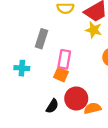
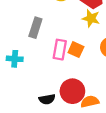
orange square: (61, 75) -> (76, 50), moved
black semicircle: (52, 106) -> (47, 99), turned 48

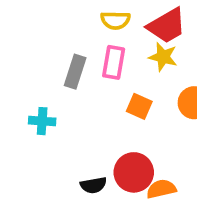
pink rectangle: (60, 50) -> (114, 62), moved

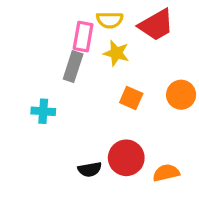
yellow star: (163, 57) -> (116, 53), moved
pink rectangle: (114, 62) -> (83, 37), moved
orange semicircle: (161, 189) -> (166, 173), moved

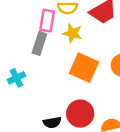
orange square: (131, 98) -> (84, 68), size x1.6
cyan cross: (43, 111) -> (16, 78), turned -30

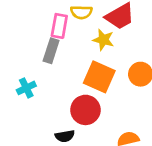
yellow star: (73, 33) -> (103, 40), moved
red circle: (80, 114) -> (85, 110), moved

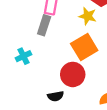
orange square: (99, 77) -> (84, 47), turned 35

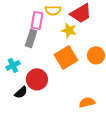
red circle: (73, 74) -> (37, 79), moved
black semicircle: (56, 96) -> (21, 92), moved, turned -32

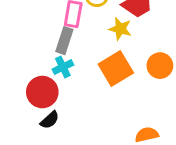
cyan cross: (13, 65) -> (63, 67), moved
red circle: (37, 79) -> (42, 92), moved

